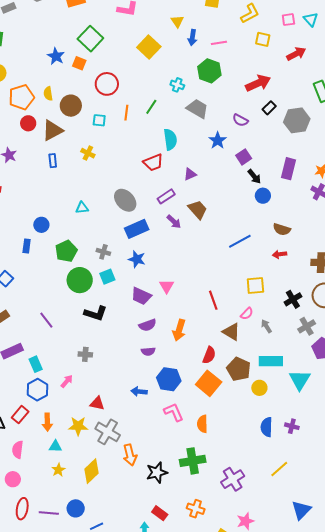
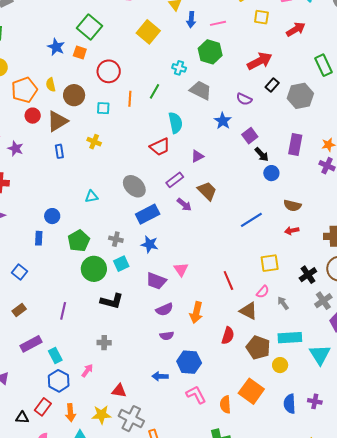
purple line: (46, 320) -> (63, 311), turned 54
orange square: (209, 383) -> (251, 391), moved

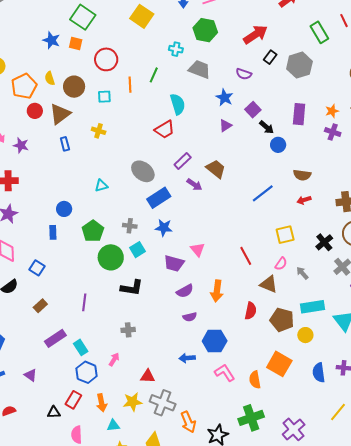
purple triangle: (197, 156) -> (225, 126), moved

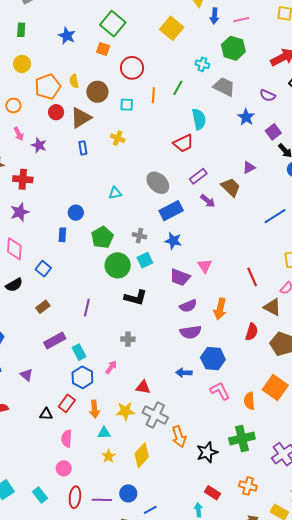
blue star: (51, 40) -> (67, 36), moved
purple triangle: (225, 126) -> (249, 167), moved
purple semicircle: (190, 317) -> (191, 332), size x1.5

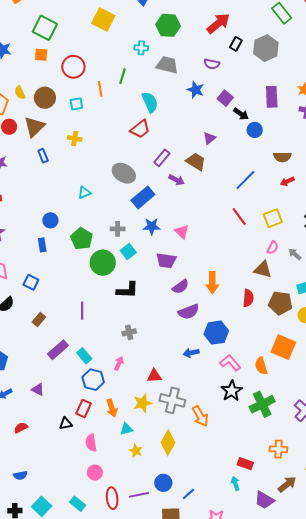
pink triangle: (205, 266) -> (182, 232), moved
red line: (252, 277) -> (239, 216), moved
black star: (207, 452) -> (232, 391), moved

